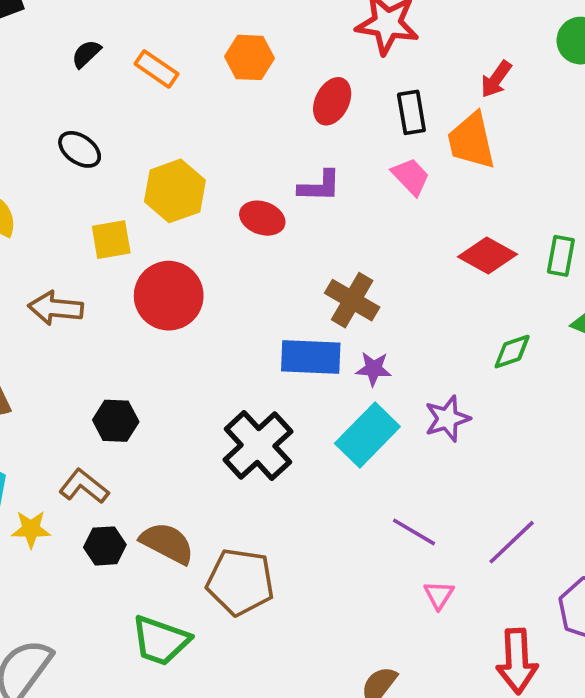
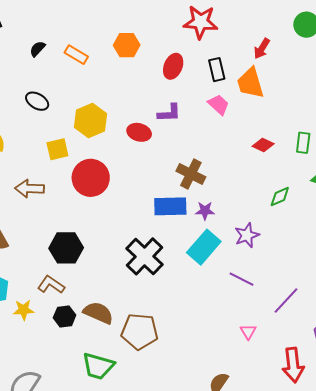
red diamond: (488, 256) -> (263, 145), size x0.7
black hexagon: (116, 421) -> (66, 248), size x1.4
purple line: (414, 532) -> (242, 279), moved

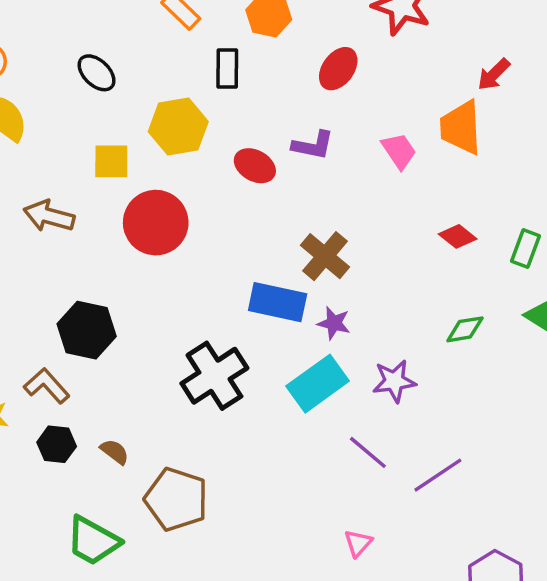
black rectangle: (217, 70) -> (227, 69), moved
purple line: (286, 300) -> (438, 475), moved
brown semicircle: (98, 313) -> (115, 452), size x0.6

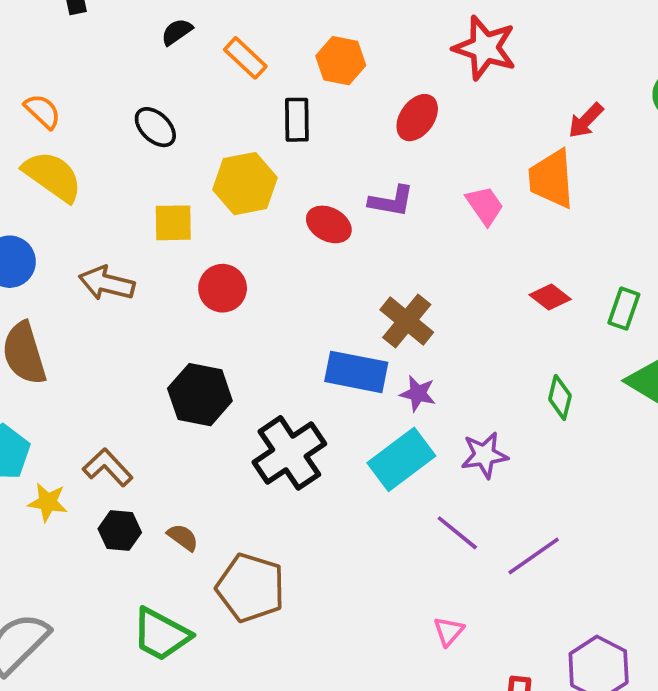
red circle: (156, 223) -> (223, 288), size x0.7
green diamond: (465, 329) -> (560, 397), turned -66
black hexagon: (87, 330) -> (200, 395), moved

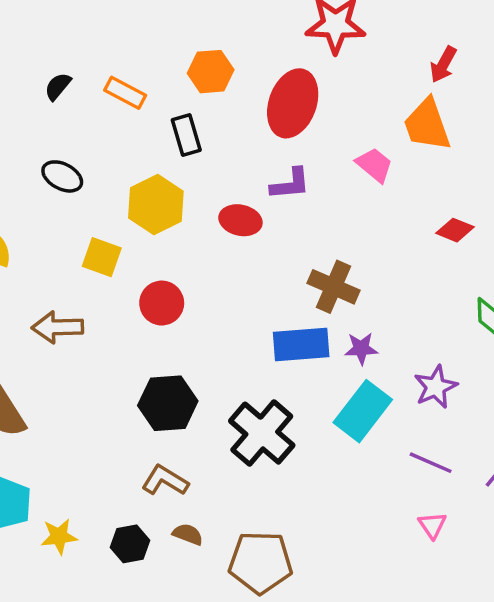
red ellipse: (417, 118) -> (293, 103), size x1.5
yellow square: (173, 223) -> (102, 257), turned 36
brown L-shape: (108, 467) -> (165, 480), moved
pink triangle: (449, 631) -> (432, 525), moved

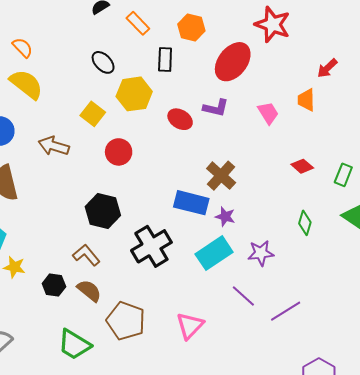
orange trapezoid: (427, 125) -> (306, 100), size x0.7
black ellipse: (62, 176) -> (103, 62), moved
pink triangle: (432, 525) -> (190, 326), moved, size x1.6
brown semicircle: (188, 534) -> (89, 291), size x1.4

